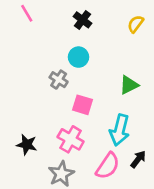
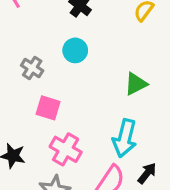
gray cross: (59, 80) -> (32, 68), moved
pink square: (82, 105) -> (48, 108), moved

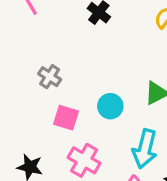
cyan circle: (75, 50) -> (110, 106), moved

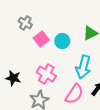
pink square: (66, 118) -> (41, 39), moved, turned 35

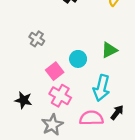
pink square: (41, 39) -> (55, 71), moved
pink semicircle: (74, 94) -> (91, 118), turned -125

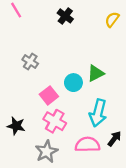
green triangle: (109, 50) -> (96, 73), moved

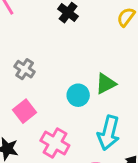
pink square: (49, 95) -> (25, 111), moved

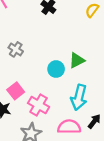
pink square: (25, 111) -> (16, 91), moved

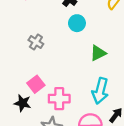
cyan circle: (56, 69) -> (77, 23), moved
pink cross: (39, 105) -> (59, 99), turned -30

